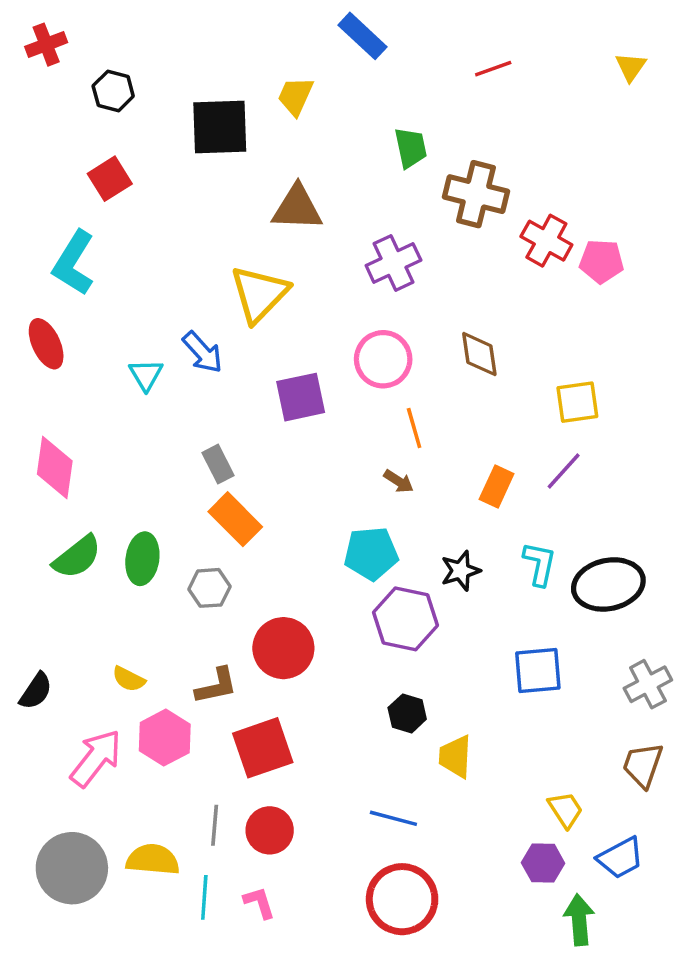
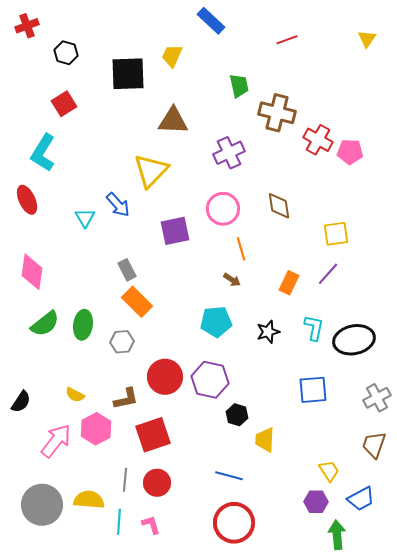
purple hexagon: (405, 619) -> (210, 380), moved

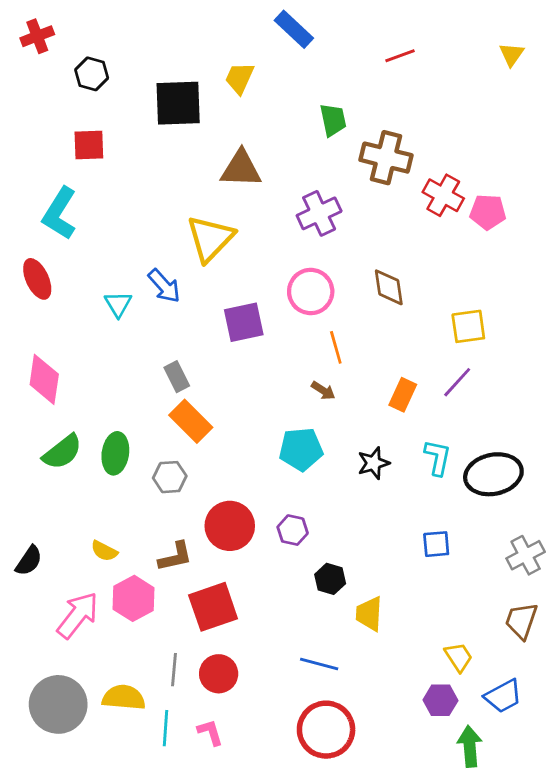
red square: (64, 104) -> (89, 145), turned 30
purple hexagon: (210, 380) -> (293, 530), size x0.6
blue square: (313, 390) -> (436, 544), size x0.7

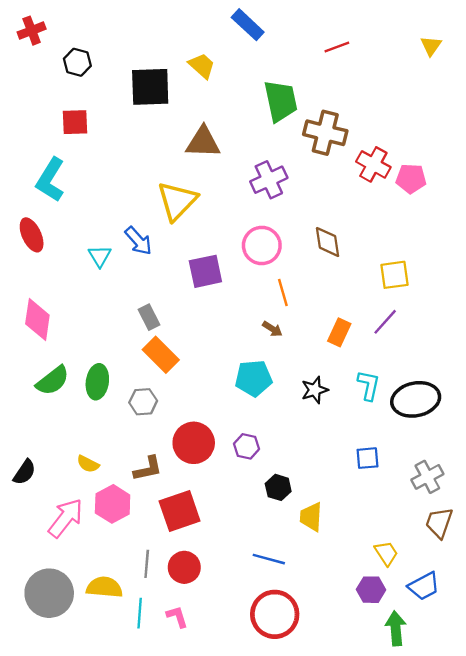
yellow trapezoid: (240, 78) -> (202, 66), turned 108
green trapezoid: (333, 120) -> (281, 101), size x1.5
gray cross: (526, 555) -> (427, 477), moved

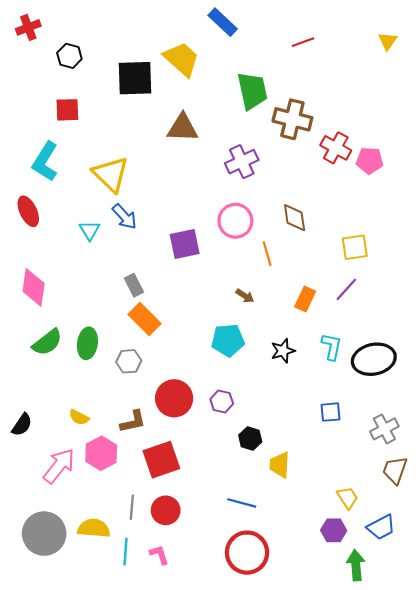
yellow trapezoid: (202, 66) -> (181, 59), size x1.5
yellow triangle: (177, 201) -> (111, 174), moved, turned -30
orange line: (283, 292) -> (267, 254), moved

